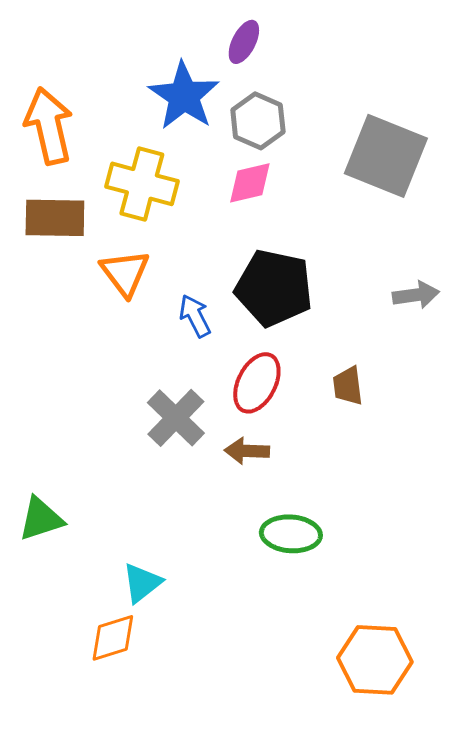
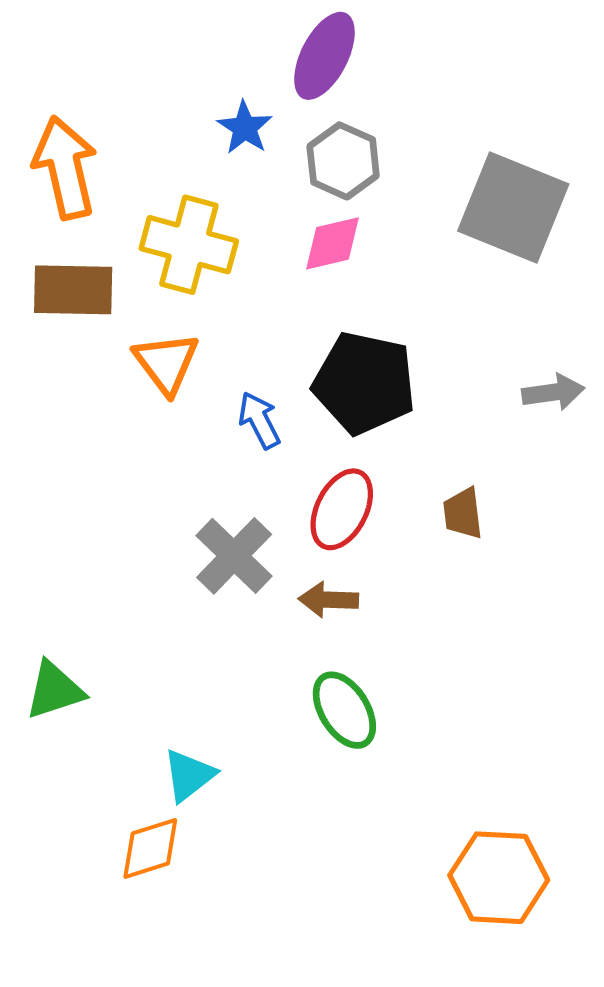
purple ellipse: (244, 42) -> (324, 56), size x1.5
blue star: (184, 96) -> (245, 128), size x0.6
green ellipse: (291, 534) -> (344, 710), moved, turned 54

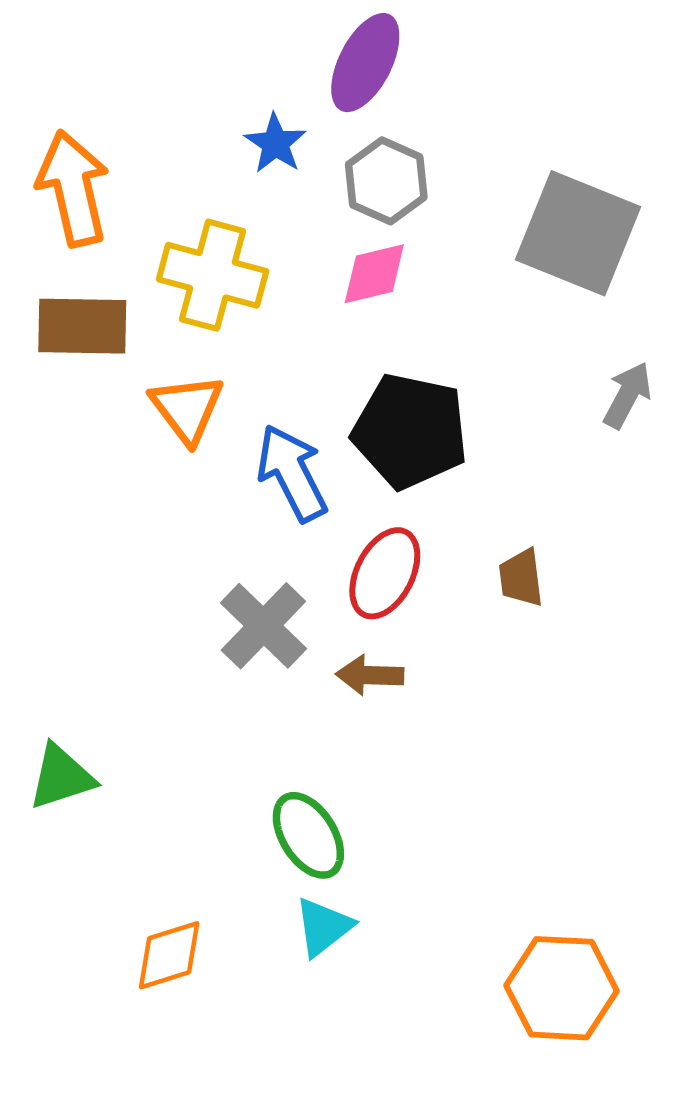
gray arrow: (553, 392) -> (627, 395), moved, turned -54
blue arrow: (259, 420) -> (292, 473), size x1.5
green ellipse: (344, 710) -> (308, 835), moved
cyan triangle: (189, 775) -> (323, 927), moved

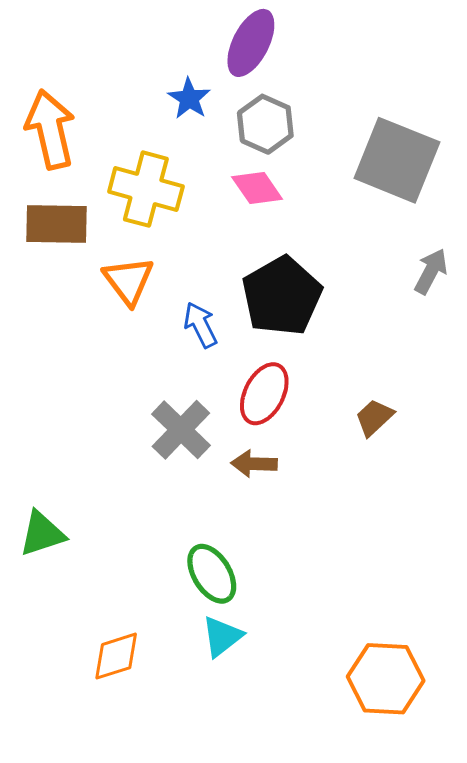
pink diamond: (374, 274) -> (257, 188), turned 69
black pentagon: (410, 431) -> (282, 296), turned 30
blue arrow: (292, 473) -> (200, 325), size x0.7
brown trapezoid: (521, 578) -> (374, 417), moved, turned 54

